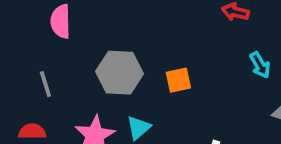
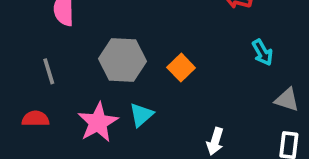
orange square: (178, 80) -> (181, 68), turned -32

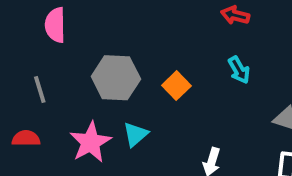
cyan arrow: (262, 52) -> (239, 70), moved

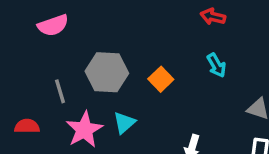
pink semicircle: (55, 25) -> (53, 25), turned -108
gray line: (40, 90) -> (60, 91), moved

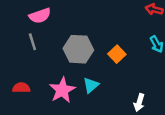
gray line: (60, 91) -> (32, 42), moved

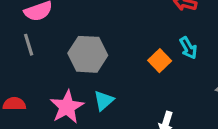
orange square: (117, 54) -> (160, 61), moved

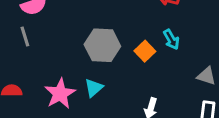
gray hexagon: (88, 54) -> (102, 45), moved

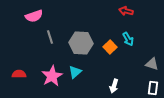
gray line: (25, 36) -> (50, 37), moved

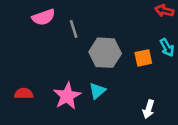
gray line: (50, 37) -> (74, 29), moved
orange square: (110, 47) -> (143, 58), turned 32

